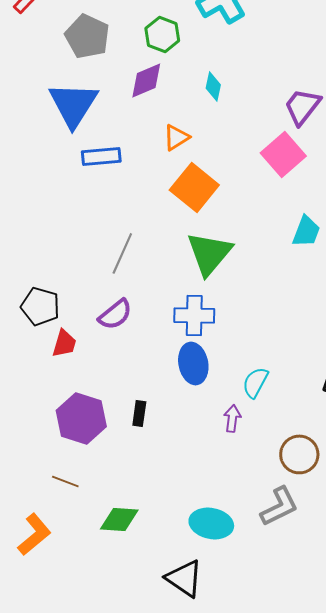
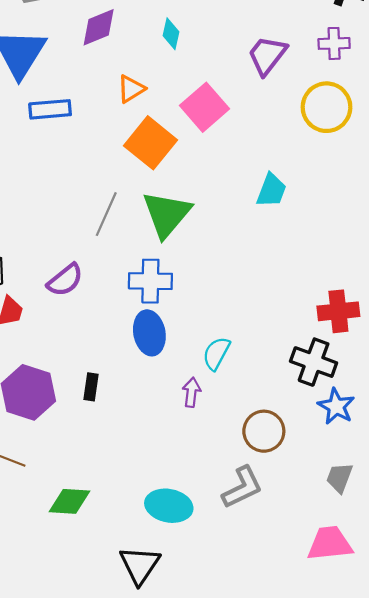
pink square: (283, 154) -> (204, 107), moved
gray line: (122, 253) -> (106, 214), moved
black triangle: (184, 578) -> (140, 565), turned 30

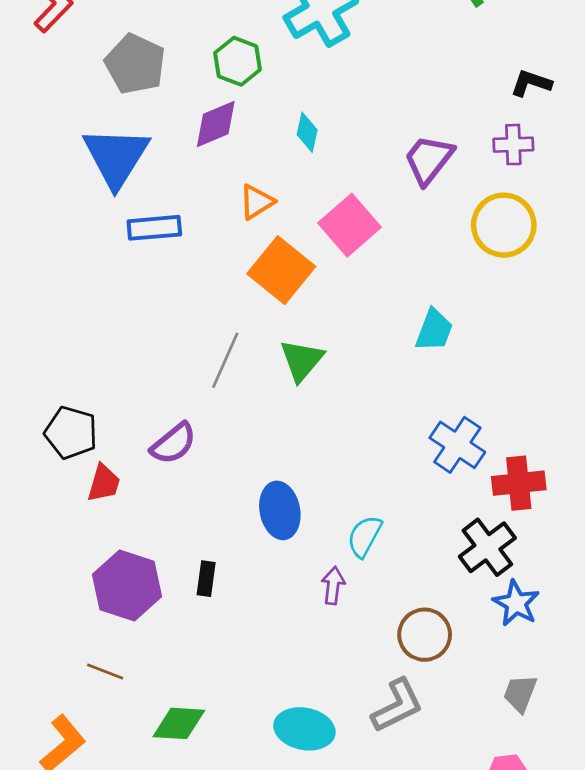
green triangle: (167, 214) -> (302, 360), size x0.7
blue cross: (150, 281) -> (457, 445), moved, turned 33
black cross: (314, 362) -> (487, 547), turned 33

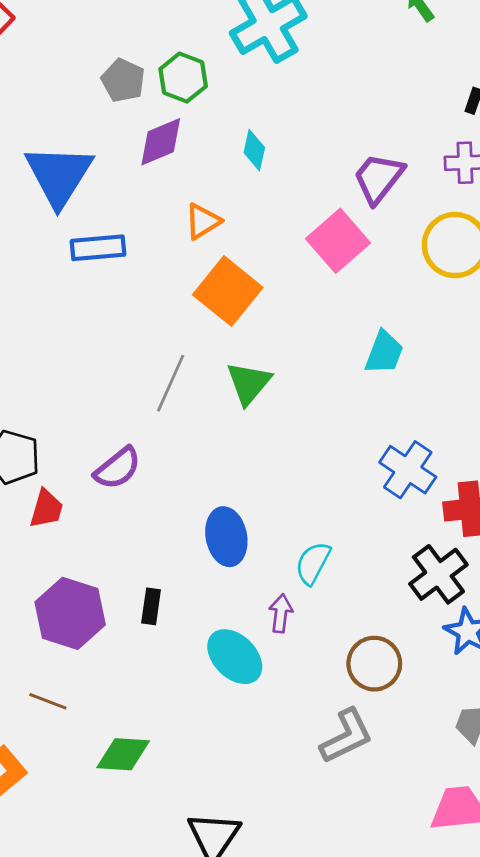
gray pentagon: (135, 64) -> (123, 80), moved, size x0.7
pink square: (349, 225) -> (338, 241), moved
cyan ellipse: (304, 729) -> (235, 657), moved, turned 34

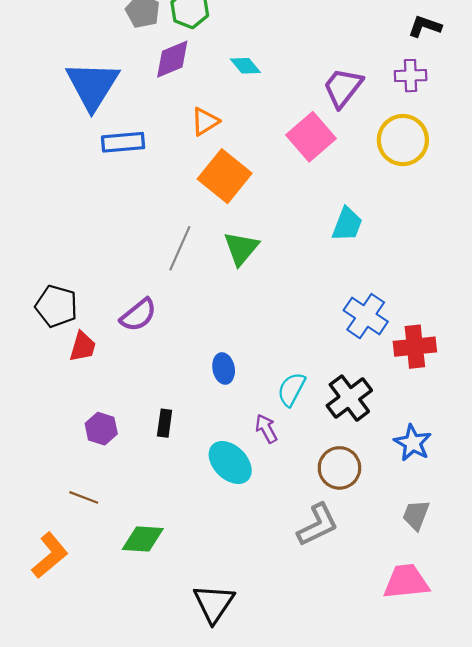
cyan diamond: (254, 150) -> (245, 66), turned -52
blue ellipse: (226, 537) -> (224, 368), size x0.7
black cross: (438, 574) -> (349, 398), moved
purple hexagon: (70, 613) -> (101, 429), size x0.6
purple arrow: (281, 613) -> (266, 429), turned -36

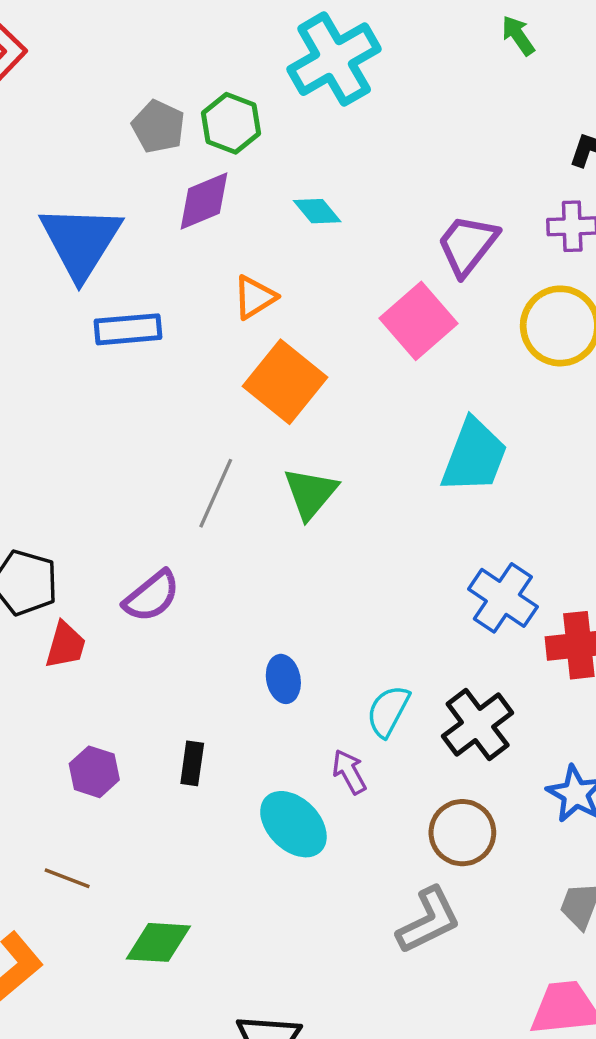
cyan trapezoid: (347, 224) -> (474, 456), size x1.4

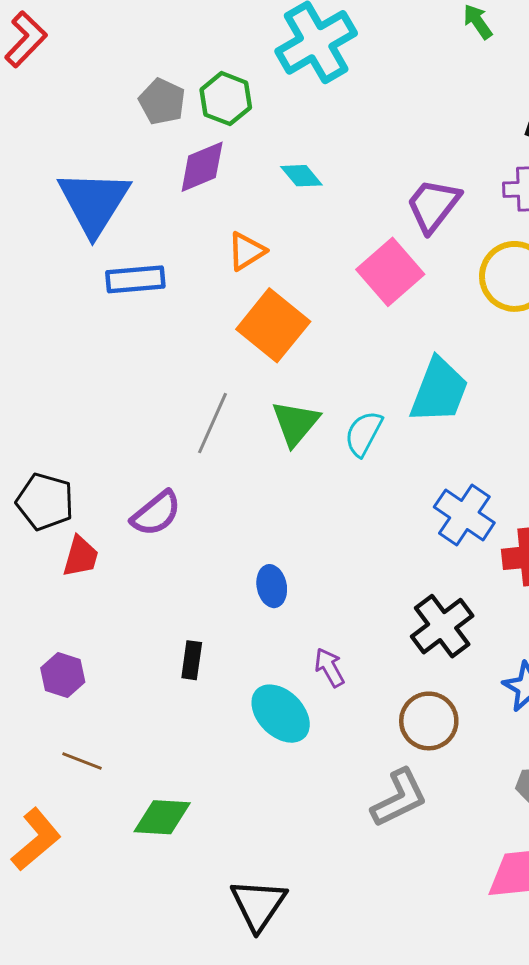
cyan semicircle: (388, 711) -> (364, 433), moved
purple hexagon: (94, 772) -> (63, 675), moved

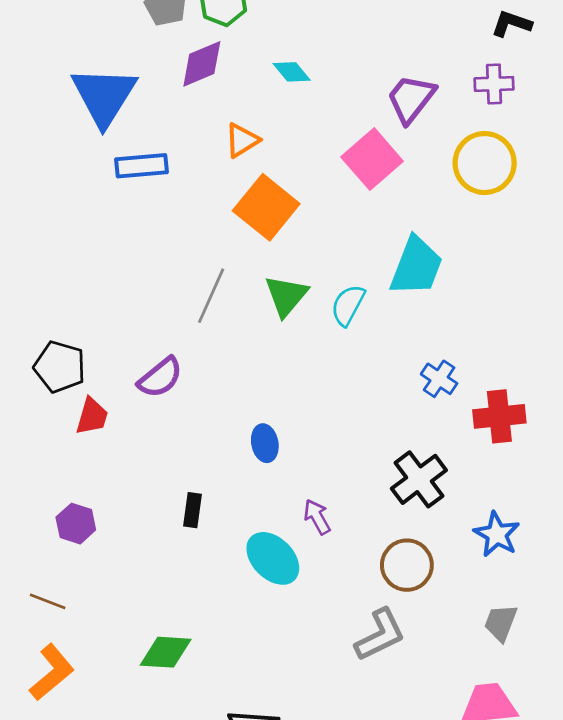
blue cross: (464, 515) -> (439, 379), size x0.7
brown line: (82, 761) -> (48, 601), moved

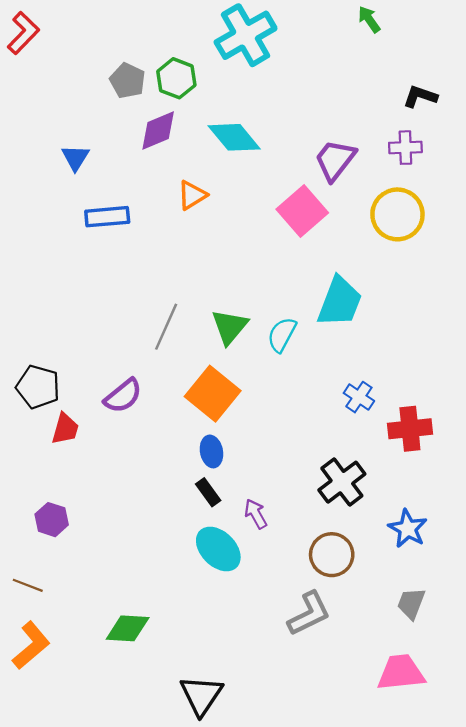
cyan diamond: (292, 72) -> (234, 137), size x1.6
blue triangle: (104, 96) -> (75, 158), size x0.5
orange square: (266, 207) -> (213, 394), moved
black rectangle: (192, 510) -> (208, 492), moved, turned -44

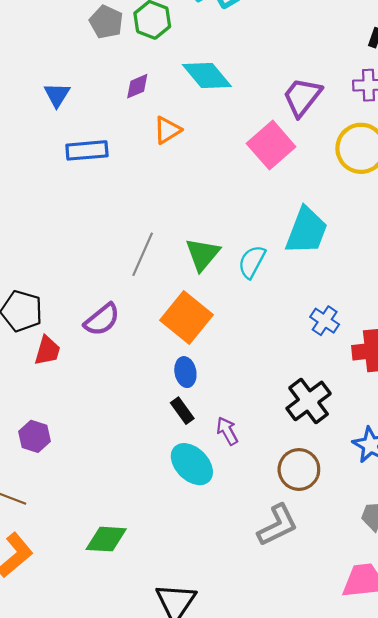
purple diamond: (158, 131) -> (137, 86), moved, size x0.7

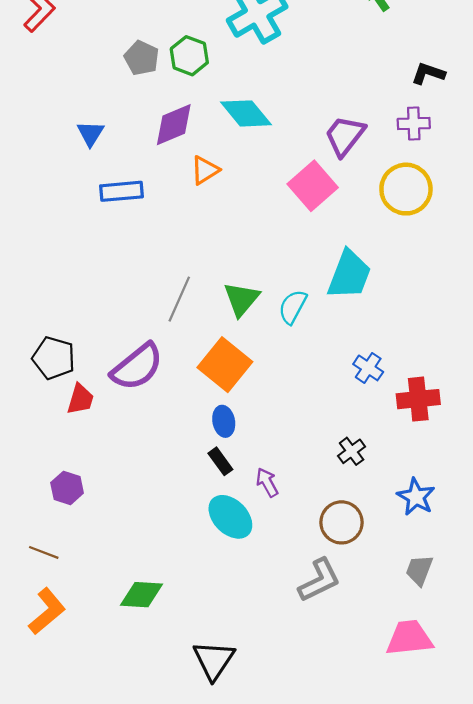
purple diamond: (137, 86) -> (174, 125), size x1.6
purple semicircle: (102, 320) -> (137, 367), size x1.4
black cross: (309, 401) -> (352, 451), size x0.6

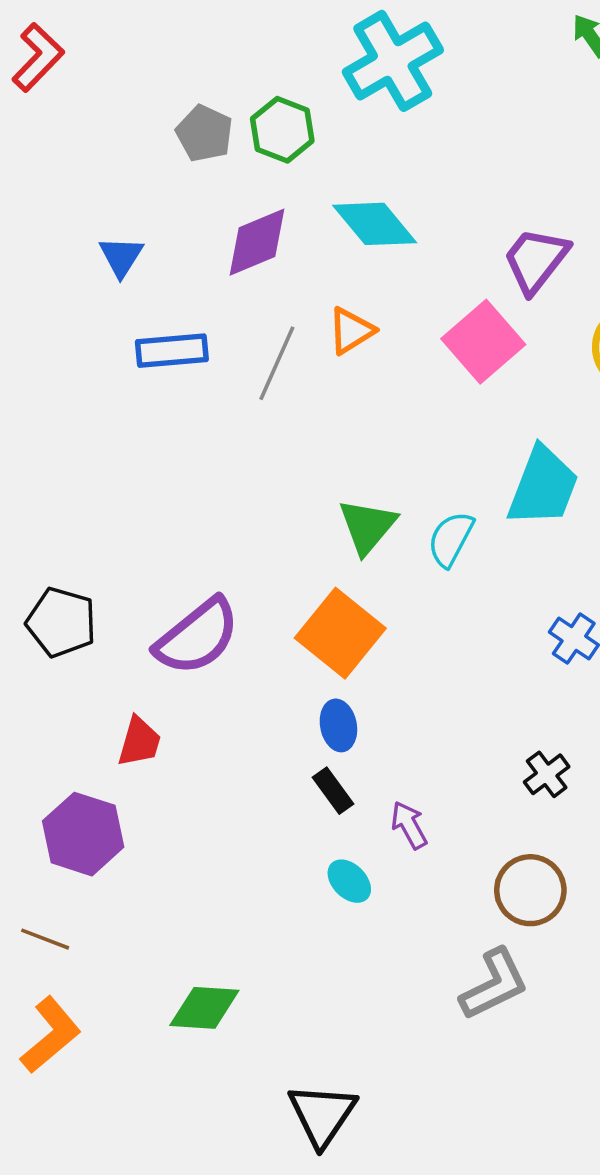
orange triangle: (205, 170) -> (351, 331), moved
gray line: (179, 299) -> (277, 363), moved
red trapezoid: (80, 399) -> (139, 742), moved
purple hexagon: (67, 488) -> (83, 834), size x1.5
cyan ellipse: (230, 517) -> (349, 881), size x0.6

